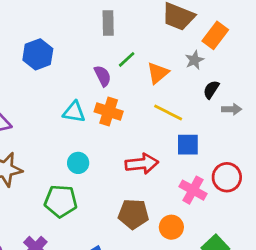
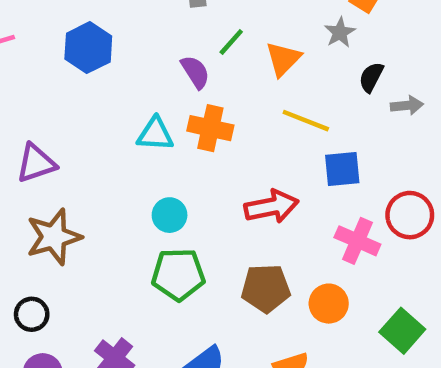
green pentagon: (61, 201) -> (178, 274), moved

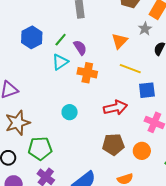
green line: (231, 42) -> (61, 40), moved
cyan triangle: (155, 134) -> (60, 62), moved, turned -36
green pentagon: (178, 274) -> (40, 148), moved

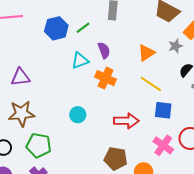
green line: (61, 40) -> (83, 28), moved

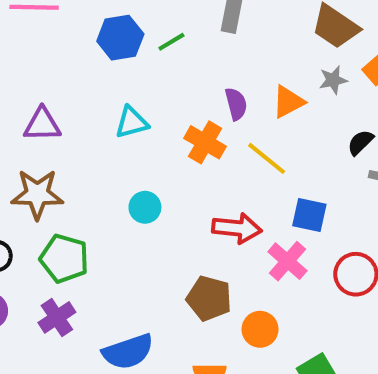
gray star: (176, 46) -> (333, 80), moved
purple semicircle: (104, 50) -> (236, 104), moved
cyan triangle: (80, 61) -> (132, 122), moved
yellow line: (151, 84) -> (267, 158), moved
pink cross: (163, 145) -> (287, 261), moved

